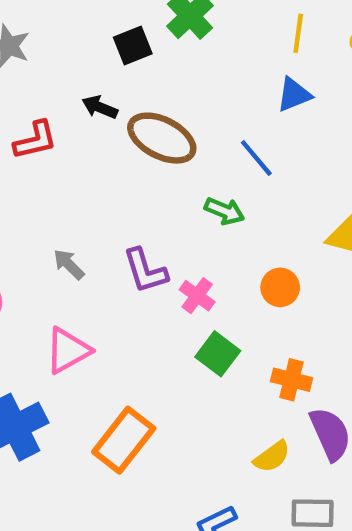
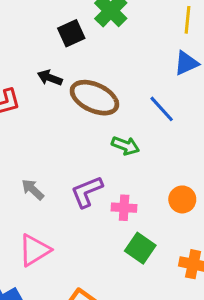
green arrow: (225, 211) -> (125, 146), moved
purple L-shape: (145, 271) -> (87, 192), turned 87
pink cross: (197, 296) -> (124, 208), turned -30

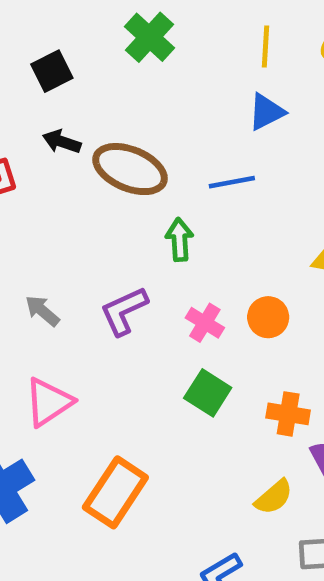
black square: (71, 33) -> (52, 71), moved
blue line: (162, 109) -> (232, 182), turned -56
green arrow: (125, 146) -> (179, 240), turned -112
pink cross: (124, 208) -> (205, 323), moved, turned 30

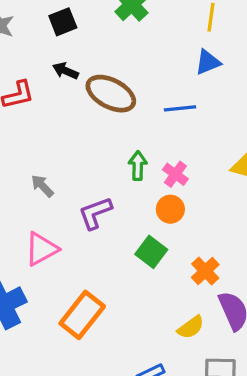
green arrow: (179, 240) -> (138, 166), moved
purple L-shape: (124, 311) -> (95, 213), moved
orange circle: (268, 317) -> (170, 209), moved
pink cross: (205, 323) -> (175, 174), moved
orange cross: (288, 414) -> (205, 271), turned 32

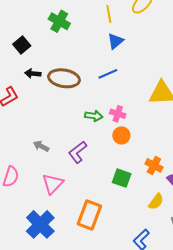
green arrow: (138, 166) -> (94, 116), turned 114
green square: (151, 252) -> (122, 178), moved

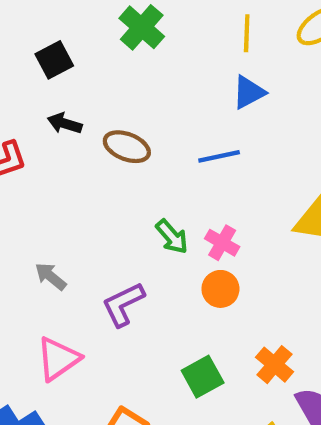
brown ellipse: (64, 78) -> (127, 147), size x0.7
green arrow: (94, 116) -> (172, 237), turned 30
green square: (122, 178) -> (203, 377), turned 30

